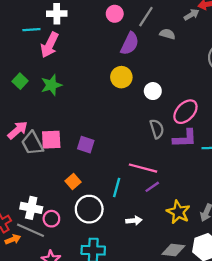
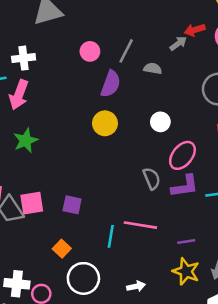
white circle: (153, 91) -> (160, 122), moved
cyan line: (117, 187) -> (111, 236), moved
purple line: (152, 187) -> (186, 242), moved, turned 32

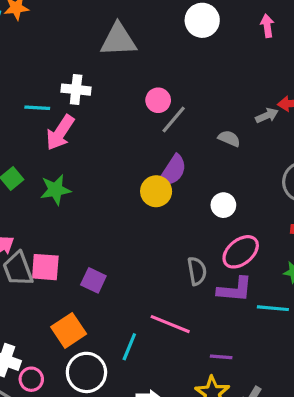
gray line: (126, 51) -> (174, 120), moved
purple semicircle: (111, 84) -> (173, 171), moved
cyan line: (111, 236) -> (129, 347), moved
orange square: (62, 249) -> (69, 330), size x1.5

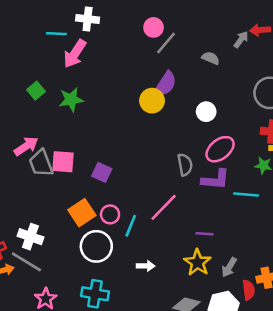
gray arrow: (267, 115) -> (241, 40), turned -30
pink line: (170, 324) -> (164, 207), turned -68
pink circle: (31, 379) -> (110, 214), moved

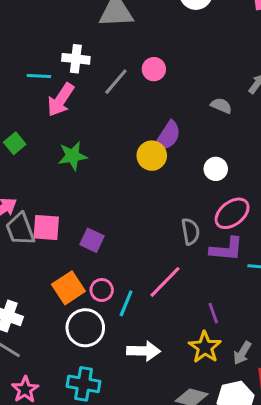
gray line: (166, 43) -> (116, 82), moved
green star: (71, 100) -> (73, 156), moved
purple line: (204, 234) -> (213, 313), turned 66
white arrow: (146, 266) -> (144, 351), size x1.5

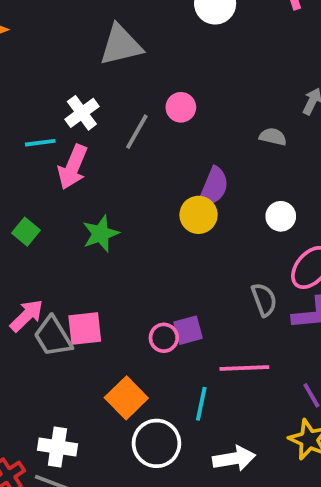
white cross: (76, 59) -> (82, 113), turned -32
purple square: (92, 240) -> (188, 330), moved, turned -30
pink line: (165, 282) -> (244, 368), turned 54
pink circle: (102, 290) -> (164, 338), moved

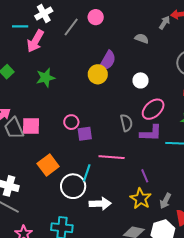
pink circle: (164, 338) -> (71, 122), moved
white circle: (156, 443) -> (73, 186), moved

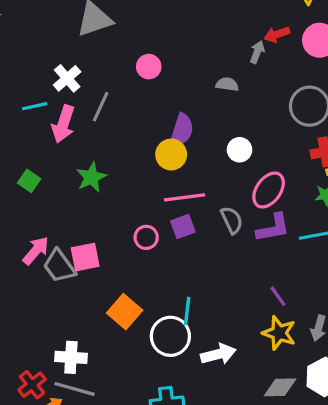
gray line: (71, 27) -> (101, 107), moved
purple square: (85, 134) -> (183, 227), moved
pink line: (112, 157) -> (185, 197), moved

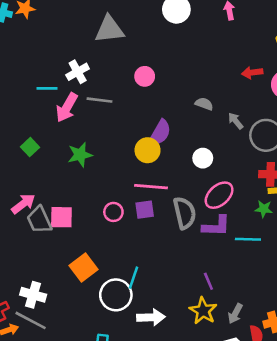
gray arrow: (257, 52) -> (236, 121), moved, turned -72
gray line: (101, 107) -> (100, 100), turned 60
gray semicircle: (232, 220) -> (185, 213), size x1.4

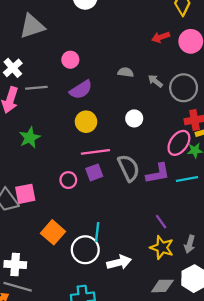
purple semicircle: (160, 133) -> (81, 90), moved, turned 40
pink ellipse: (219, 195) -> (179, 143), moved

